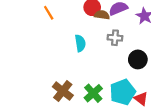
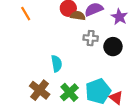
cyan semicircle: (80, 43) -> (57, 64), moved
black circle: (138, 59) -> (113, 47), moved

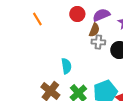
brown semicircle: (78, 16) -> (94, 30), moved, turned 104

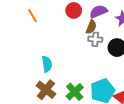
cyan semicircle: (66, 66) -> (47, 64), moved

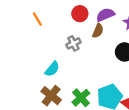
gray cross: (95, 39) -> (73, 43), moved, turned -32
cyan semicircle: (47, 64) -> (52, 69), turned 49

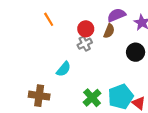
red circle: (80, 14) -> (86, 29), moved
brown cross: (51, 96) -> (39, 96), moved, turned -30

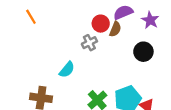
orange line: (49, 19) -> (31, 17), moved
red circle: (86, 29) -> (101, 24), moved

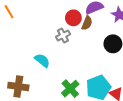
cyan semicircle: (67, 70) -> (42, 60), turned -91

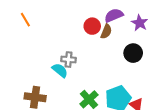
gray cross: (63, 36) -> (68, 60), moved, turned 32

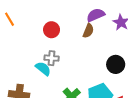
red circle: (92, 26) -> (52, 30), moved
black circle: (133, 53) -> (116, 64), moved

